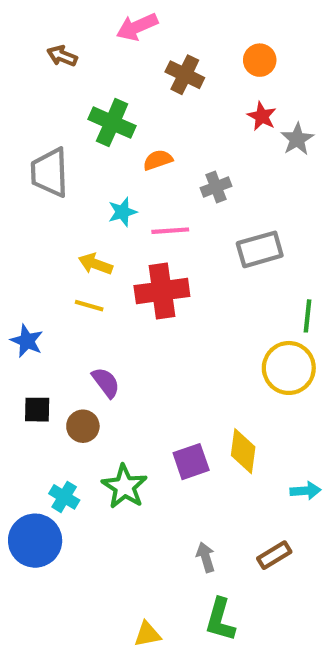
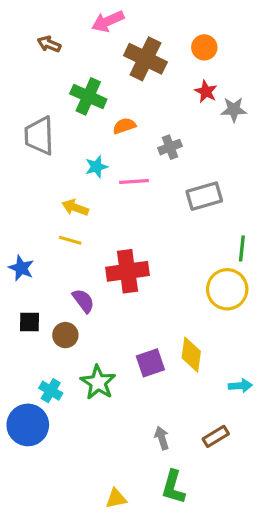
brown cross: (185, 75) -> (145, 59), size x1.4
gray star: (297, 139) -> (234, 110), turned 30
red cross: (162, 291) -> (127, 271), moved

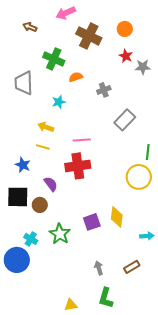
pink line: (134, 181) -> (82, 140), moved
gray rectangle: (204, 196) -> (125, 120), turned -30
blue star: (21, 268) -> (23, 165), moved
black square: (29, 322) -> (18, 197), size x1.6

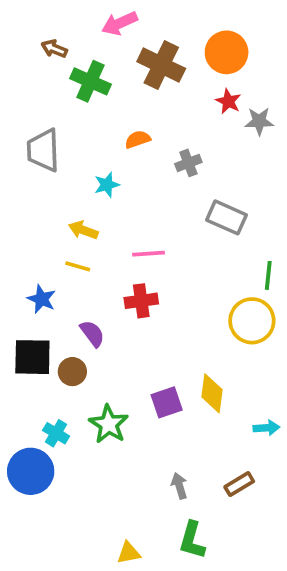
orange circle: (125, 29) -> (227, 52), size x1.5
green cross: (54, 59) -> (90, 81), moved
gray rectangle: (125, 120) -> (227, 217), turned 70
red cross: (78, 166) -> (141, 301), size x0.7

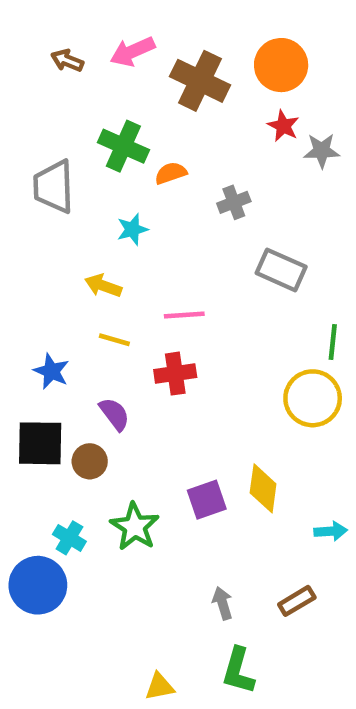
pink arrow: (120, 23) -> (132, 52), moved
green cross: (90, 81) -> (123, 146), moved
yellow line: (78, 266) -> (114, 340), moved

